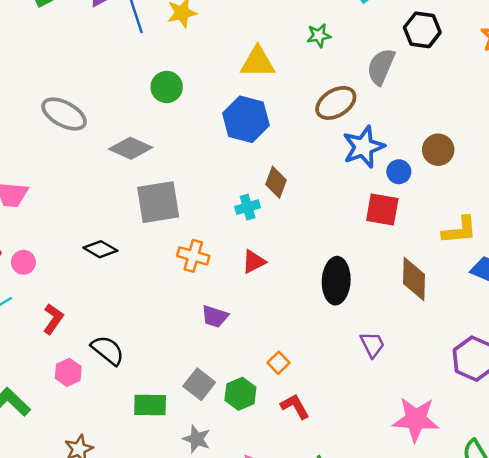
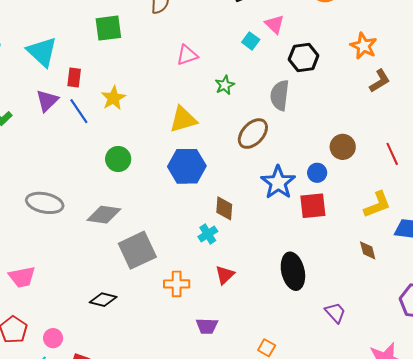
blue star: (364, 147) -> (278, 182), moved
pink circle: (23, 262) -> (53, 338), moved
brown diamond: (414, 279) -> (368, 250), moved, size x0.6

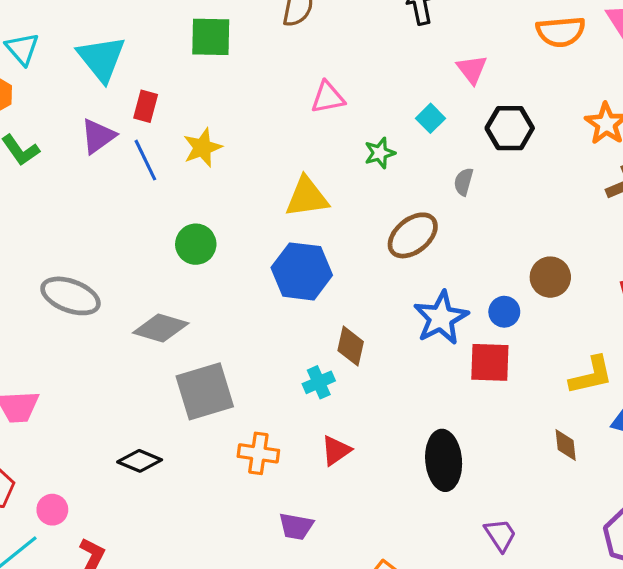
cyan square: (251, 41) -> (431, 118), moved
gray semicircle: (280, 95) -> (464, 182), size x0.6

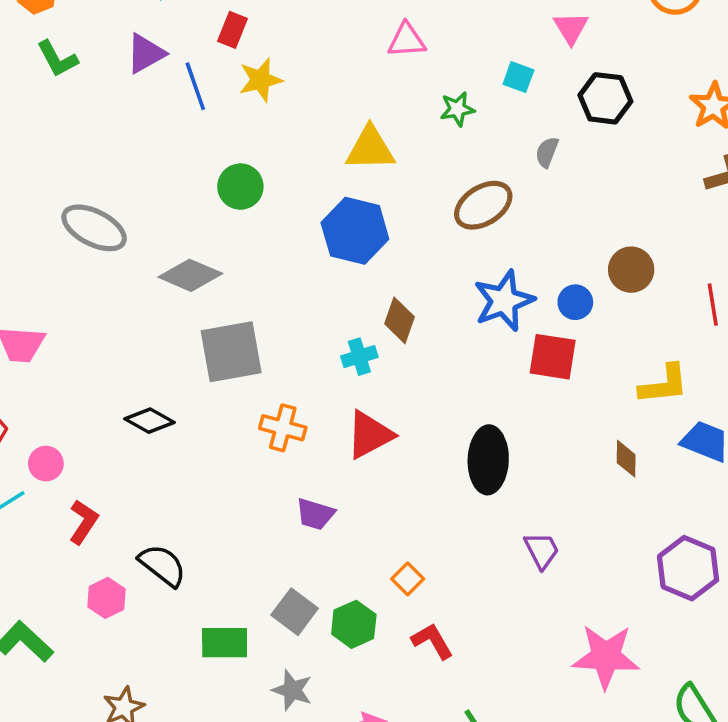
red rectangle: (146, 106) -> (233, 30), moved
cyan square: (431, 118) -> (518, 77), turned -32
red triangle: (336, 450) -> (370, 435), size x1.4

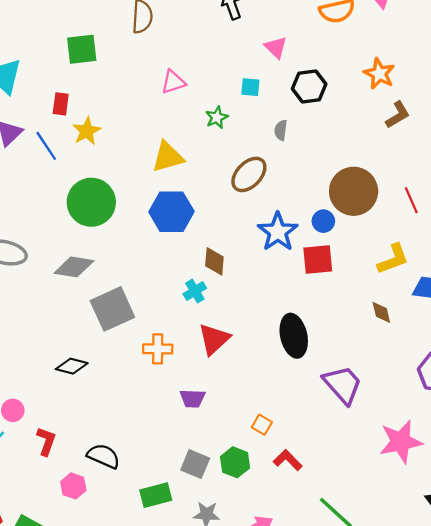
green circle: (240, 187) -> (91, 202), size x1.6
brown circle: (631, 270) -> (354, 191), size x1.6
purple trapezoid: (542, 550) -> (343, 385), size x1.6

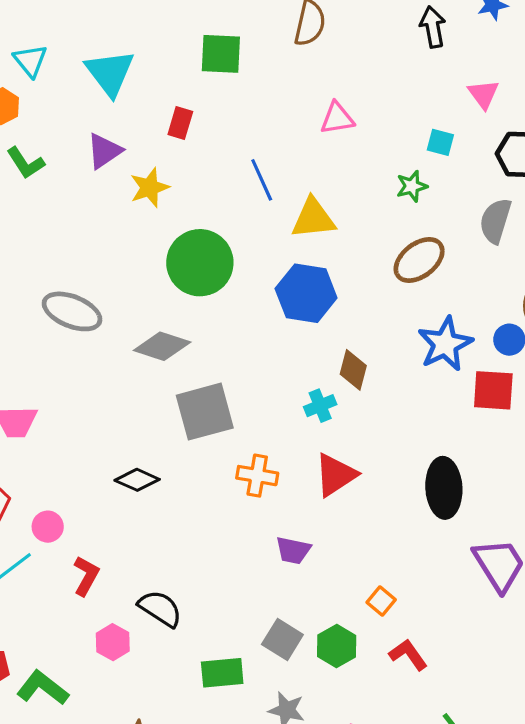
green star: (217, 117) -> (412, 186), moved
gray semicircle: (281, 130) -> (495, 221), moved, size x1.6
yellow star: (87, 131) -> (149, 188), moved
blue line: (46, 146) -> (262, 180), moved

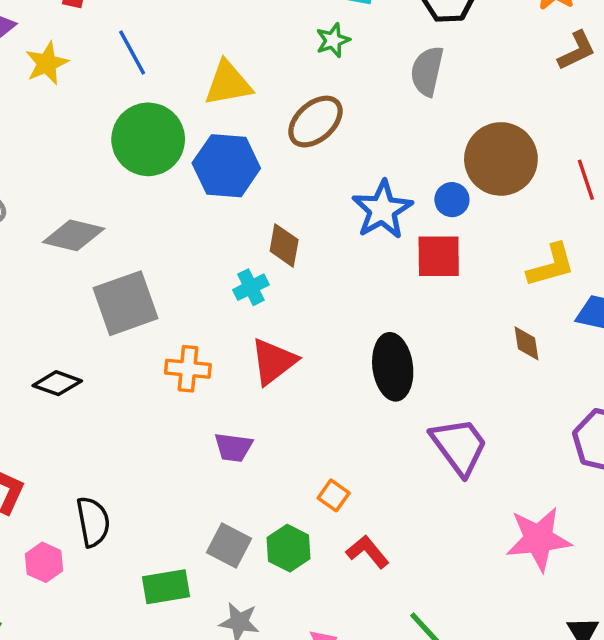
blue line: (262, 180) -> (132, 52), moved
brown ellipse: (419, 260) -> (315, 122), moved
green circle: (200, 263) -> (148, 139), moved
black semicircle: (160, 608) -> (93, 522), turned 51

